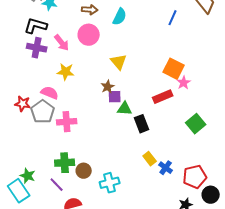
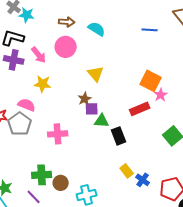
cyan semicircle: (120, 17) -> (97, 29), turned -84
blue line: (173, 18) -> (150, 30), turned 70
pink cross: (67, 122) -> (58, 134), moved

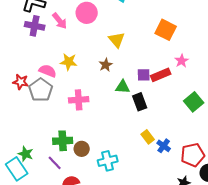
orange square: (151, 81) -> (166, 30), moved
yellow star: (43, 84) -> (69, 62), moved
purple square: (92, 109) -> (144, 75), moved

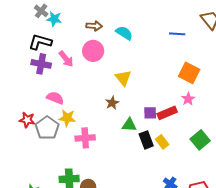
orange square: (166, 30) -> (189, 73), moved
yellow star: (69, 62) -> (67, 118), moved
pink semicircle: (48, 71) -> (55, 98), moved
yellow rectangle: (148, 137) -> (162, 142), moved

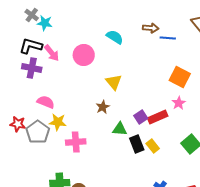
brown arrow: (94, 26) -> (151, 28), moved
pink arrow: (66, 59) -> (52, 53), moved
purple square: (150, 113) -> (141, 117), turned -32

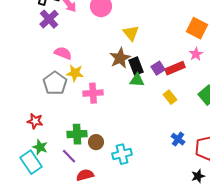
purple cross: (32, 68) -> (49, 19), turned 36
brown star: (103, 107) -> (120, 58), size x1.5
red star: (18, 124) -> (35, 121), moved
black rectangle: (137, 144) -> (136, 66), moved

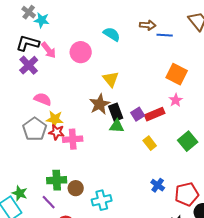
red star: (35, 121) -> (57, 132), moved

